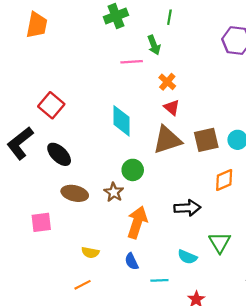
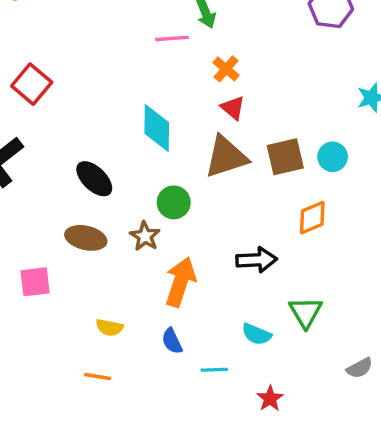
red square: (51, 105) -> (32, 84), moved
black ellipse: (59, 154) -> (94, 179), moved
orange line: (82, 285) -> (98, 376), turned 36

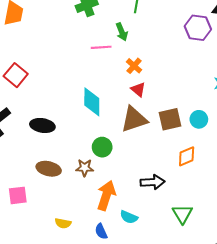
black ellipse: (94, 179) -> (42, 125), moved, turned -35
brown star: (145, 236) -> (85, 168), turned -30
cyan semicircle: (256, 334) -> (129, 217), moved

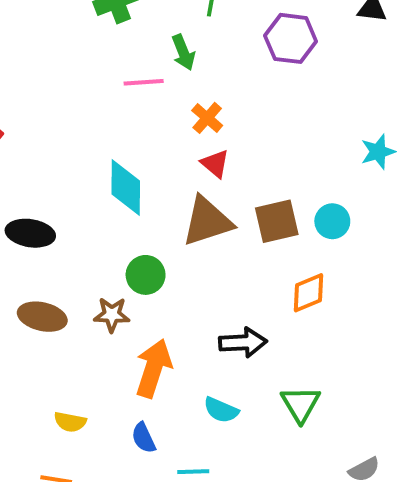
purple hexagon: (198, 28) -> (291, 38), moved
cyan semicircle: (129, 217) -> (221, 410), moved

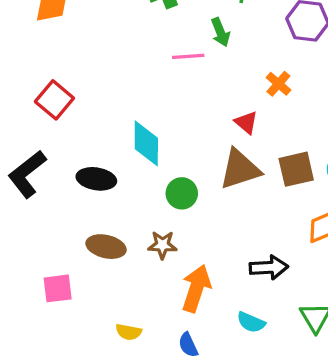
orange cross: (207, 118) -> (278, 84), moved
cyan diamond: (126, 187) -> (146, 143), moved
green circle: (146, 275) -> (182, 193), moved

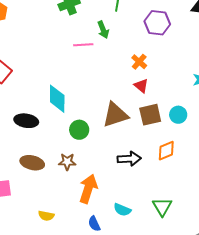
red triangle: (246, 122) -> (141, 86), moved
black arrow: (269, 268) -> (129, 159), moved
blue semicircle: (188, 345) -> (94, 224), moved

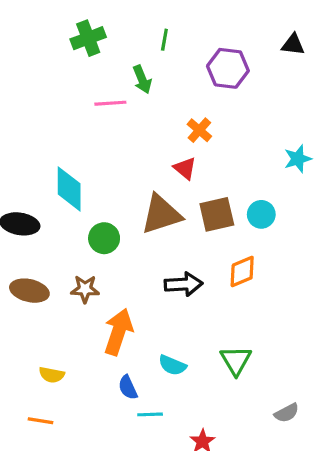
red triangle: (141, 86) -> (185, 168), moved

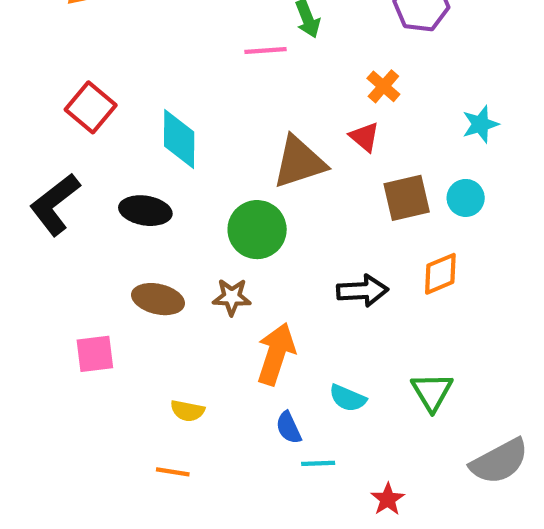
cyan star: (298, 159) -> (480, 124), moved
cyan diamond: (69, 189) -> (179, 139), moved
brown triangle: (161, 214) -> (299, 162), moved
green circle: (104, 238) -> (257, 230), size x1.4
gray semicircle: (287, 413) -> (499, 461), size x1.8

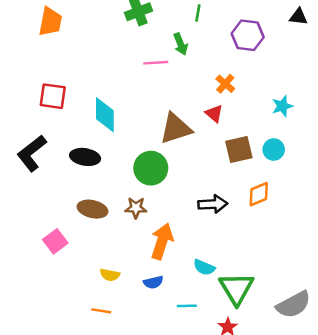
red square: (91, 107) -> (53, 96), turned -32
pink square: (95, 354) -> (55, 241), turned -30
green triangle: (432, 392) -> (236, 288), moved, size x1.4
blue semicircle: (289, 428) -> (153, 282), moved, turned -78

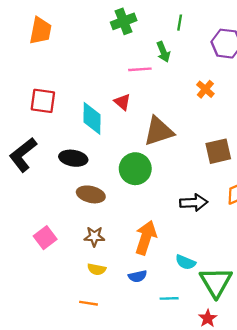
red triangle: (214, 114) -> (122, 102), moved
brown star: (136, 208) -> (94, 237), moved
brown ellipse: (92, 209) -> (91, 194), moved

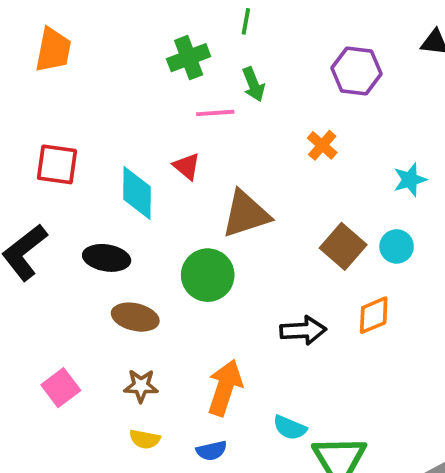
green cross: (124, 21) -> (189, 58), moved
green line: (180, 23) -> (246, 21), moved
brown square: (218, 151) -> (343, 246), turned -36

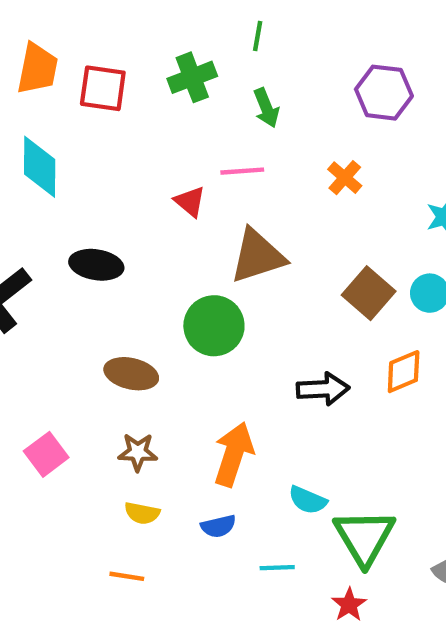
pink line: (215, 113) -> (242, 171), moved
red square: (57, 164) -> (103, 88), moved
cyan diamond: (137, 193) -> (40, 167), moved
black ellipse: (107, 258) -> (96, 265), moved

